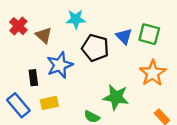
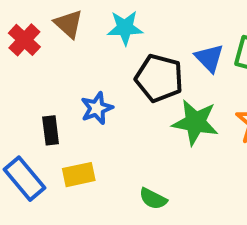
brown triangle: (44, 35) -> (69, 24), moved
blue star: (60, 65) -> (97, 108), size x0.7
green star: (116, 97) -> (195, 122), moved

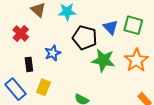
red cross: (24, 40) -> (21, 33), moved
yellow rectangle: (79, 175) -> (43, 87), turned -56

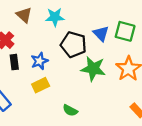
black rectangle: (29, 64) -> (14, 62), moved
yellow rectangle: (43, 87) -> (41, 85), moved, turned 42

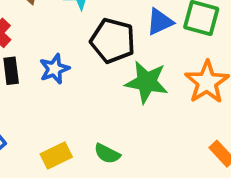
blue triangle: (101, 34) -> (160, 22), turned 49
yellow rectangle: (41, 85) -> (56, 156), moved

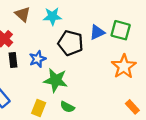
green star: (147, 82) -> (56, 80), moved
yellow rectangle: (56, 156) -> (39, 108), turned -42

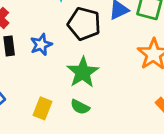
green star: (56, 80) -> (83, 72), moved, turned 30

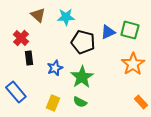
blue star: (41, 45) -> (55, 68), moved

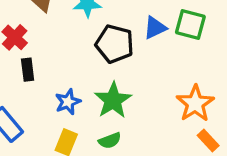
orange star: (133, 64) -> (195, 103), moved
blue star: (55, 68) -> (68, 102), moved
green semicircle: (80, 102) -> (110, 141), turned -48

